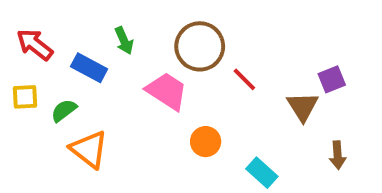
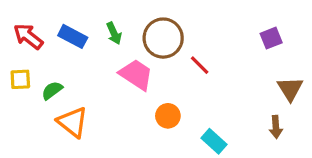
green arrow: (124, 41) -> (114, 33), moved
blue rectangle: (89, 68) -> (73, 36), moved
purple square: (332, 79) -> (271, 38), moved
brown triangle: (303, 107) -> (290, 89), moved

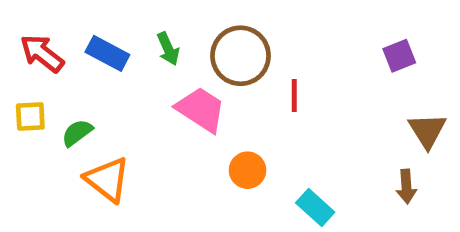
red line: (200, 65) -> (294, 95), turned 45

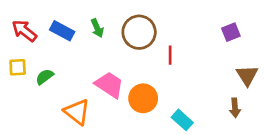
pink trapezoid: (201, 109) -> (109, 85), moved
orange circle: (248, 170) -> (143, 98), size x1.4
orange triangle: (107, 180) -> (77, 112), moved

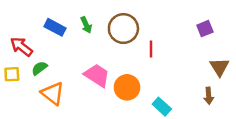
red arrow: (24, 31) -> (21, 47), moved
yellow square: (18, 67) -> (12, 74), moved
orange triangle: (77, 112) -> (53, 93), moved

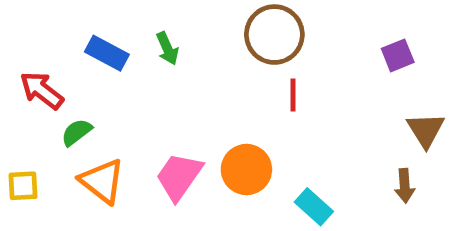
brown circle: (123, 29) -> (274, 35), moved
yellow square: (12, 74) -> (23, 186), moved
pink trapezoid: (97, 75) -> (179, 176), moved, turned -88

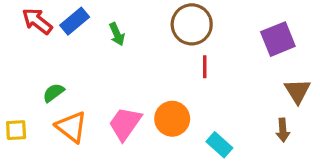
blue rectangle: (107, 53) -> (75, 21), moved, turned -68
purple square: (398, 55) -> (278, 39), size x1.5
red arrow: (42, 90) -> (37, 21), moved

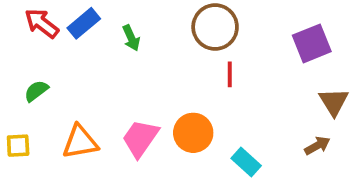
green semicircle: (53, 93) -> (36, 91), moved
orange triangle: (71, 127) -> (80, 142), turned -48
brown arrow: (283, 130) -> (317, 146), turned -115

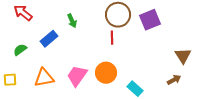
blue rectangle: (84, 23) -> (49, 39), moved
purple square: (312, 43) -> (150, 20), moved
red line: (230, 74) -> (112, 38), moved

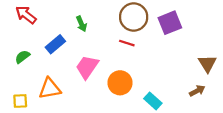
red line: (112, 38) -> (127, 43), turned -72
pink trapezoid: (77, 76) -> (87, 67), moved
yellow square: (10, 80) -> (20, 101), moved

